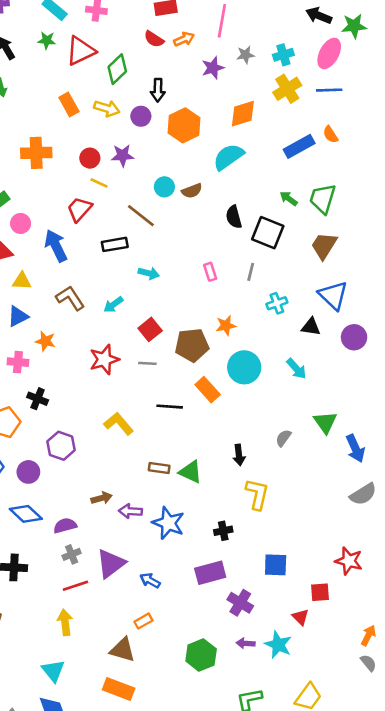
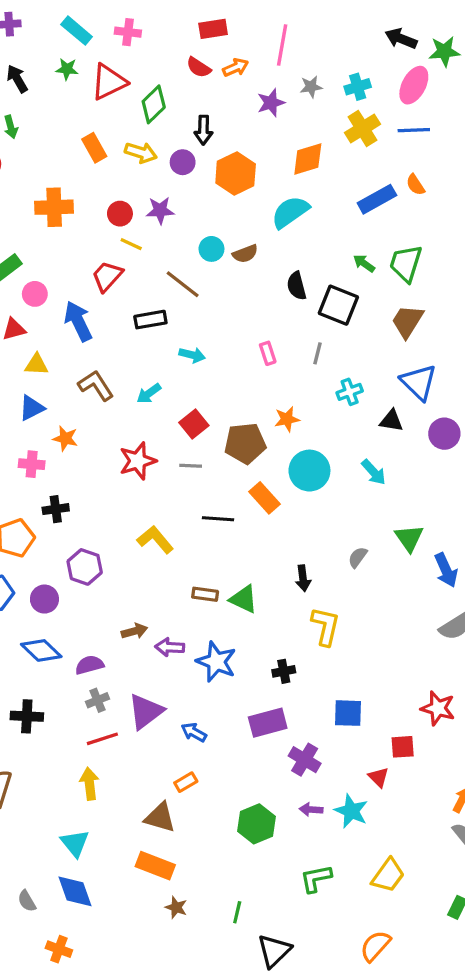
black cross: (38, 399) -> (56, 509), turned -30

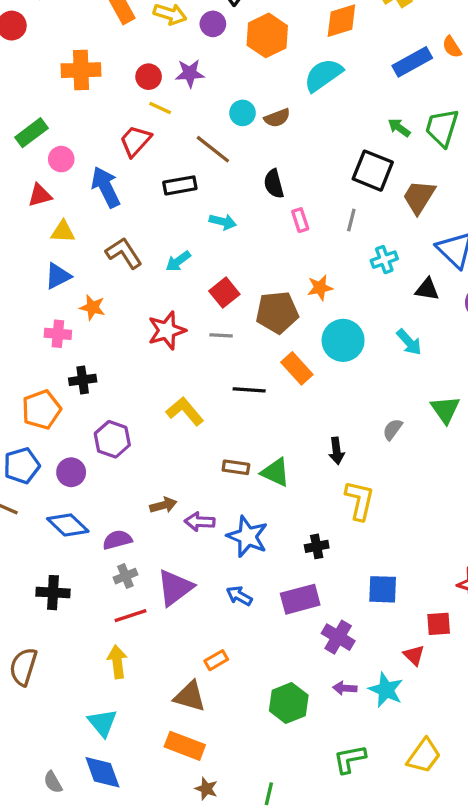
black semicircle: (297, 286) -> (274, 184), moved
brown trapezoid: (407, 321) -> (419, 197), moved
blue arrow: (194, 732) -> (239, 596), moved

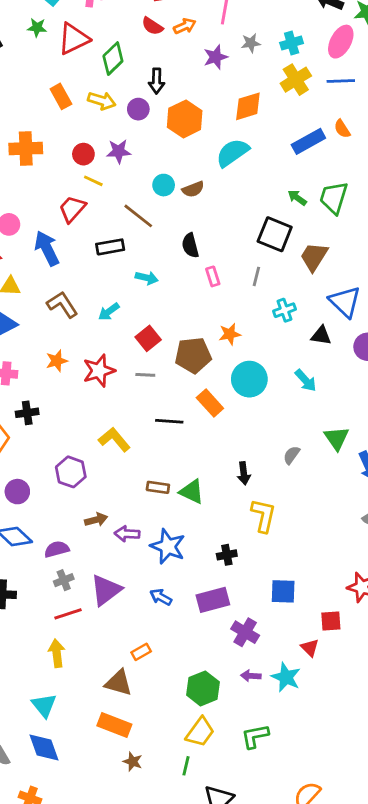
orange star: (93, 307) -> (57, 361), moved, turned -30
purple hexagon: (112, 439) -> (71, 472), moved
yellow trapezoid: (424, 756) -> (200, 732), moved

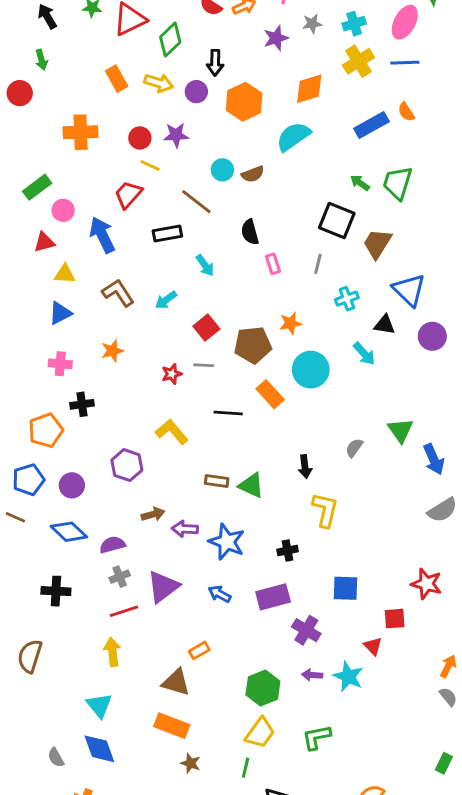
cyan arrow: (147, 278) -> (205, 265), turned 40
red star: (99, 371) -> (172, 374), moved, size x0.6
cyan arrow: (306, 380) -> (364, 354), moved

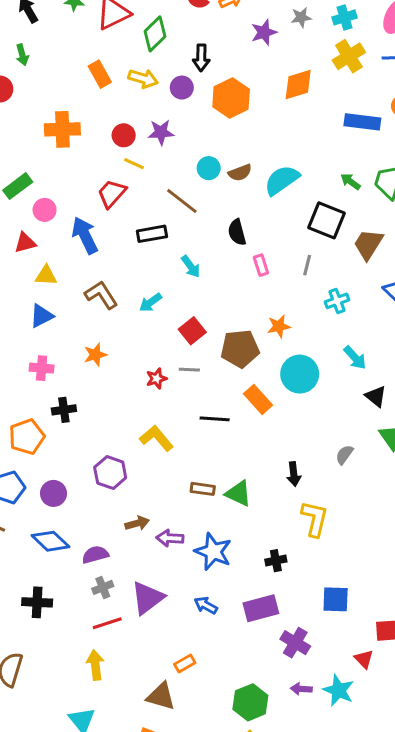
blue rectangle: (372, 125) -> (362, 122), turned 36
cyan semicircle: (293, 137) -> (282, 180), moved
black triangle: (385, 325) -> (376, 396), moved, turned 30

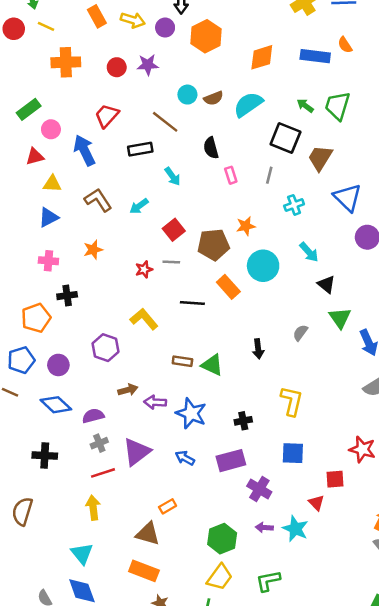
orange diamond: (298, 85) -> (262, 57), moved
yellow line: (134, 164) -> (46, 26), moved
yellow L-shape: (315, 519) -> (292, 401), moved

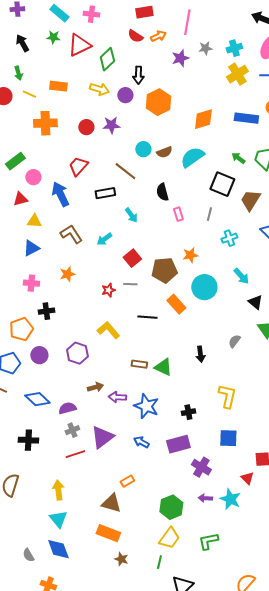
orange rectangle: (97, 16) -> (58, 86), moved, turned -54
purple circle: (58, 365) -> (39, 355), moved
yellow arrow: (93, 508) -> (58, 490), moved

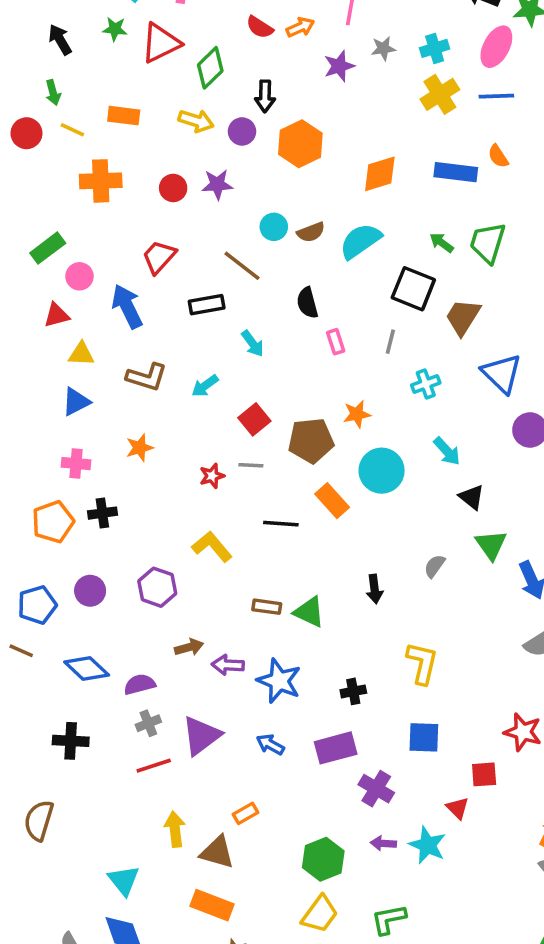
brown L-shape: (71, 234) -> (147, 377), turned 140
orange pentagon: (21, 329) -> (53, 522), moved
yellow arrow: (58, 490) -> (175, 829), moved

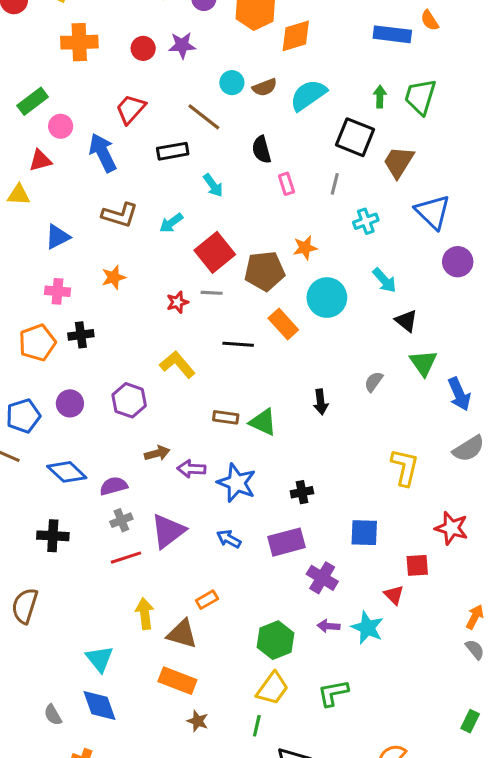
orange diamond: (380, 174) -> (296, 36), moved
green arrow: (442, 243) -> (380, 97), turned 55
yellow triangle: (81, 354) -> (19, 195), moved
red square: (254, 419) -> (215, 252), size x1.4
yellow L-shape: (422, 663) -> (405, 467), moved

